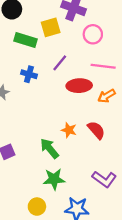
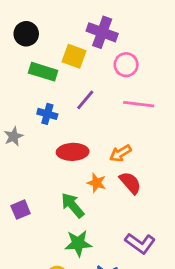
yellow square: (51, 27) -> (74, 56), turned 36
red ellipse: (79, 86) -> (73, 152), moved
orange arrow: (107, 96) -> (120, 153), moved

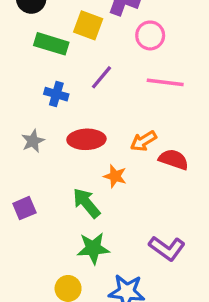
gray star: (14, 136) -> (33, 141), moved
red semicircle: (130, 183) -> (174, 159), moved, turned -30

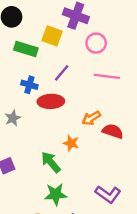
red ellipse: (86, 139) -> (51, 101), moved

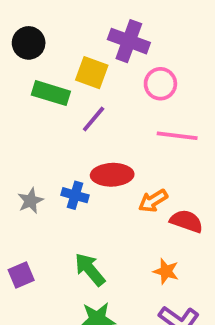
purple line: (62, 73) -> (94, 119), moved
blue cross: (29, 85) -> (75, 195), moved
red ellipse: (51, 101) -> (112, 175), moved
orange star: (71, 143) -> (166, 271), moved

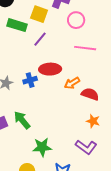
blue cross: (75, 195) -> (30, 80), turned -32
green arrow: (90, 269) -> (22, 120), moved
orange star: (166, 271) -> (93, 121), moved

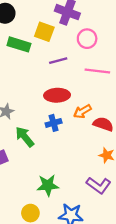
purple line: (40, 39) -> (58, 61), moved, turned 35
blue cross: (30, 80) -> (54, 123), moved
green arrow: (22, 120) -> (25, 137), moved

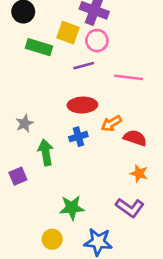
pink circle: (87, 39) -> (97, 41), moved
green arrow: (25, 137) -> (46, 152), turned 30

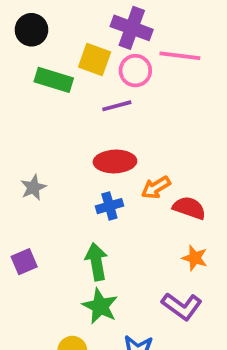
pink line: (128, 77) -> (180, 56), moved
green arrow: (46, 152) -> (96, 262), moved
green star: (72, 208) -> (100, 306), turned 30

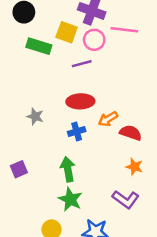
gray star: (33, 187) -> (35, 116), moved, turned -30

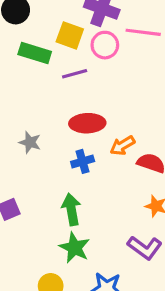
purple line: (82, 64) -> (75, 74), moved

